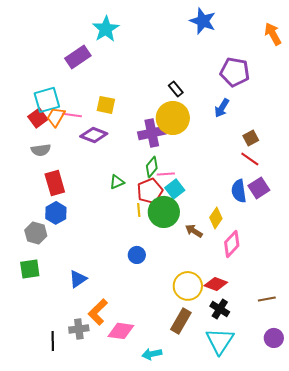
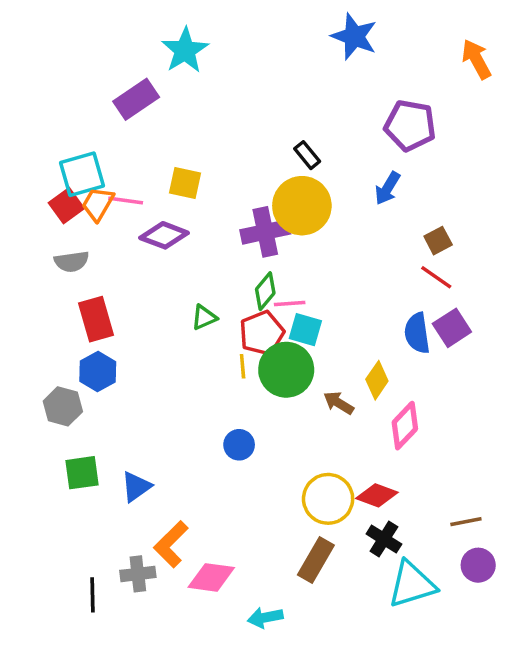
cyan square: (175, 189) -> (305, 330), turned -36
green square: (30, 269) -> (82, 473), moved
purple circle: (274, 338) -> (478, 565), moved
cyan triangle: (220, 341) -> (412, 584), moved, turned 40

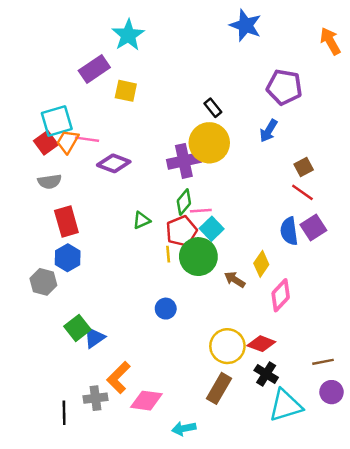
yellow square: (185, 183) -> (126, 91), moved
cyan square: (305, 330) -> (212, 229), turned 30
green square: (82, 473) -> (77, 328), moved, turned -30

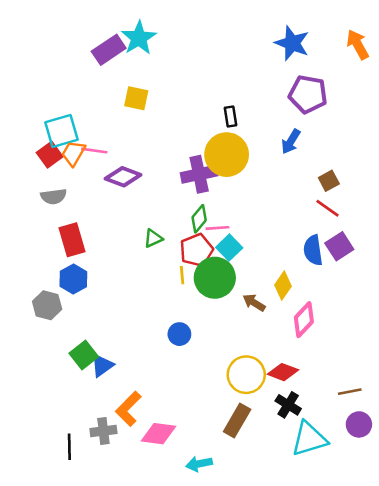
blue star: (246, 25) -> (292, 43), moved
purple rectangle: (94, 69) -> (109, 50), moved
black rectangle: (213, 108) -> (231, 117), turned 30

